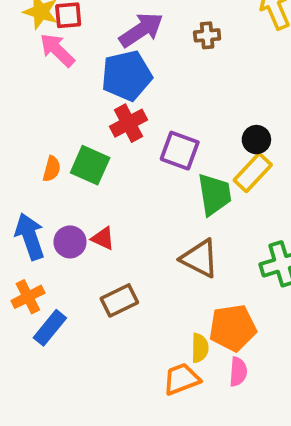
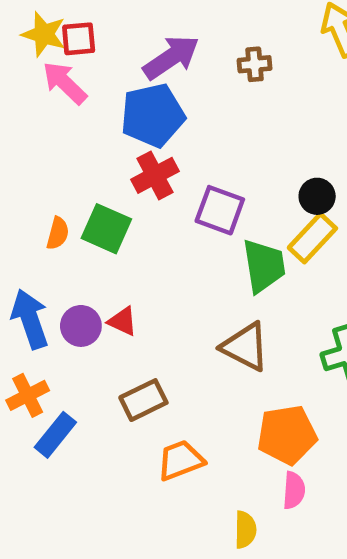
yellow semicircle: (200, 348) -> (245, 530), moved
orange trapezoid: (181, 379) -> (180, 460), moved

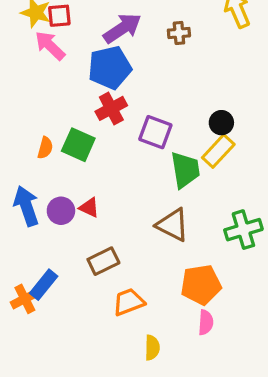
orange cross: (28, 395) -> (25, 299), moved
yellow semicircle: (245, 530) -> (152, 348), moved

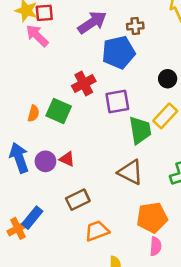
blue pentagon: (110, 68) -> (118, 52), moved
black circle: (221, 123) -> (168, 79), moved
purple square: (155, 132) -> (117, 101), turned -30

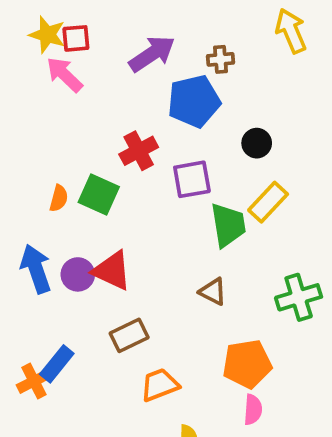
black circle: (168, 79) -> (257, 143), moved
red triangle: (67, 159) -> (112, 271), size x1.6
brown triangle: (130, 172) -> (213, 292), size x0.7

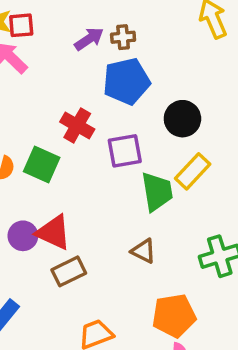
purple arrow: (152, 54) -> (89, 39), size x0.7
brown cross: (221, 59) -> (123, 37), moved
black circle: (257, 143) -> (182, 119), size x1.4
red cross: (139, 151) -> (77, 125), turned -32
brown rectangle: (129, 335) -> (69, 271), moved

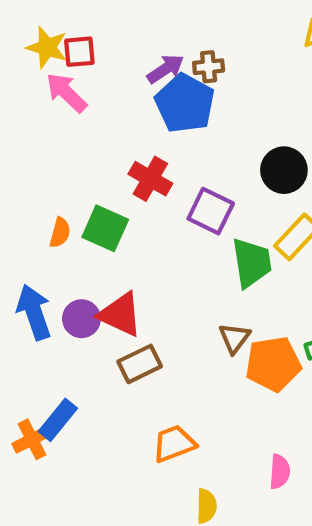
blue pentagon: (126, 81) -> (185, 103), moved, turned -30
purple square: (125, 151) -> (211, 211), turned 36
brown triangle: (143, 251) -> (234, 338), turned 40
orange pentagon: (174, 316) -> (273, 364), moved

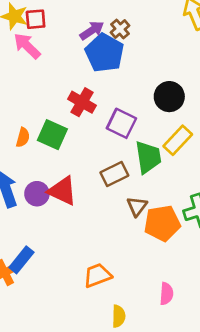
brown cross: (209, 67) -> (120, 29), turned -36
brown rectangle: (140, 364) -> (114, 174), moved

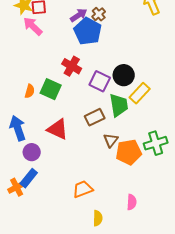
black circle: (169, 97) -> (124, 75), moved
purple circle: (37, 194) -> (32, 152), moved

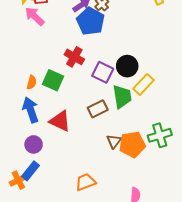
blue arrow: (18, 128) -> (31, 110), moved
brown triangle: (111, 140) -> (114, 141), moved

